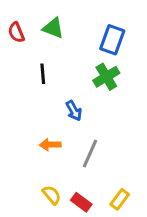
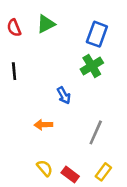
green triangle: (53, 28) -> (46, 24), turned -48
black line: (43, 74) -> (14, 71), moved
gray line: (90, 154) -> (96, 132), moved

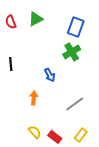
black line: (14, 71) -> (11, 64), moved
orange arrow: (43, 125) -> (34, 98), turned 96
gray line: (96, 132) -> (75, 104), turned 30

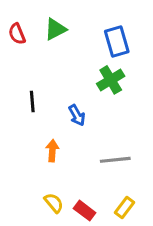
blue rectangle: (76, 27) -> (117, 41), turned -36
black line: (11, 64) -> (32, 101), moved
gray line: (75, 104) -> (115, 160), turned 30

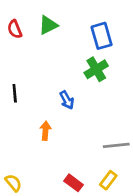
black line: (32, 101) -> (15, 93), moved
gray line: (115, 160) -> (116, 145), moved
yellow semicircle: (54, 203) -> (13, 183), moved

